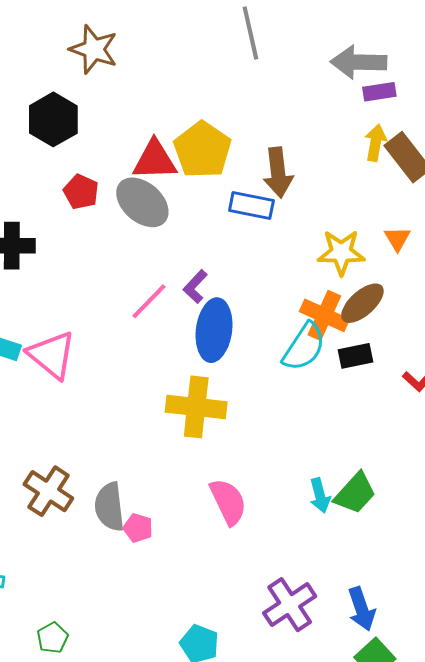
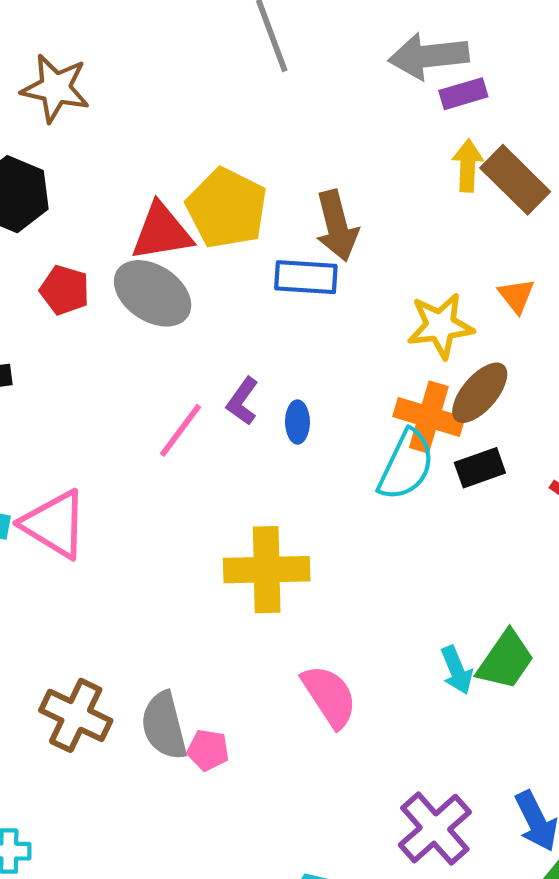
blue ellipse: (214, 330) -> (297, 422), moved, size x0.5

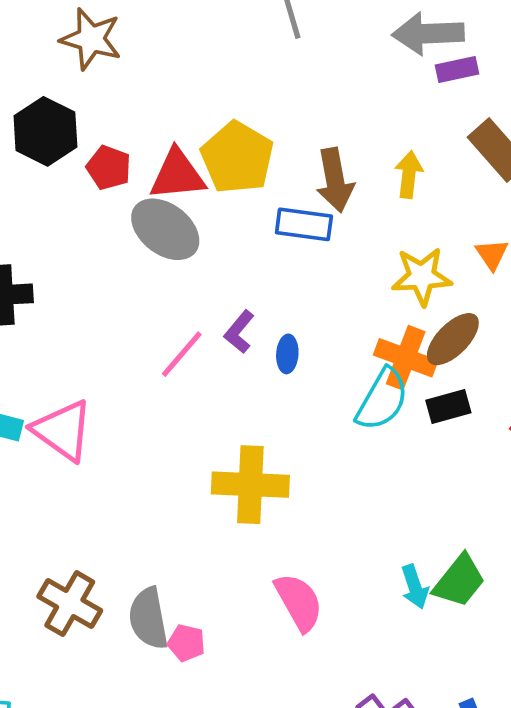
yellow arrow: (468, 166) -> (409, 175), moved
red pentagon: (65, 290) -> (109, 168), moved

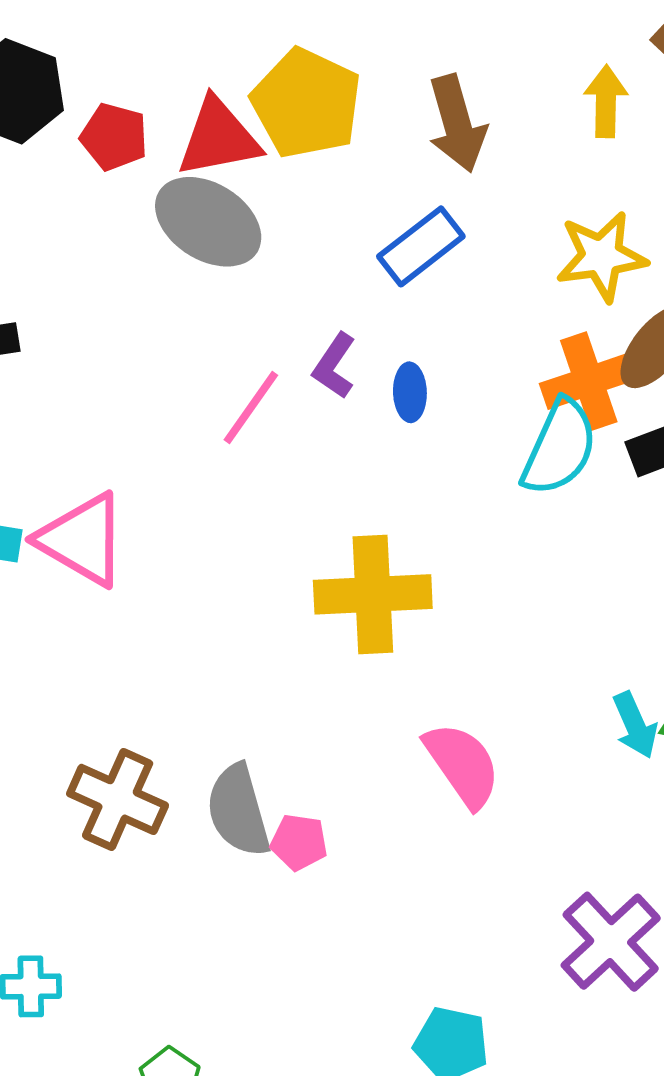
yellow arrow: (409, 175) -> (606, 101), moved
blue rectangle: (304, 224) -> (421, 246), moved, turned -40
orange cross: (406, 358) -> (589, 381), turned -34

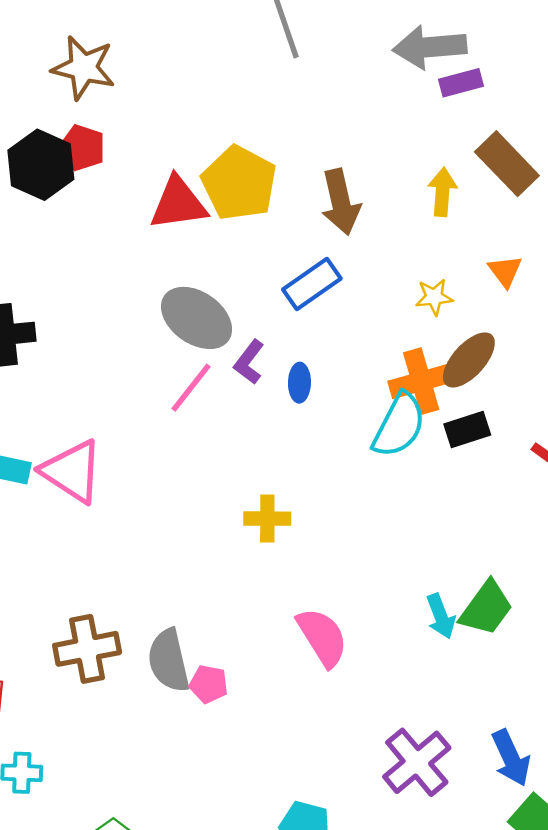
red pentagon: (114, 137) -> (82, 148), moved
gray ellipse: (208, 222) -> (197, 318), moved
yellow star: (601, 256) -> (434, 297), size x0.6
yellow cross: (373, 594) -> (267, 519), size x0.6
brown cross: (118, 799) -> (87, 649), turned -38

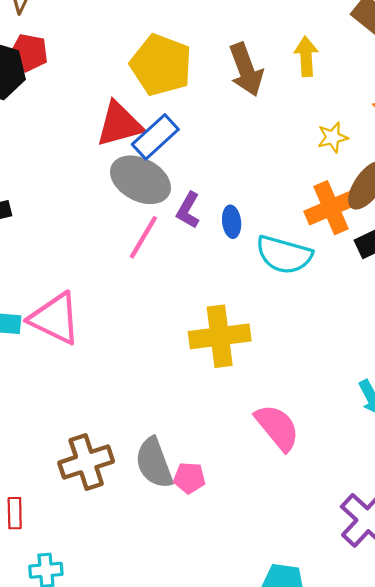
yellow arrow: (442, 192) -> (306, 56), moved
red triangle: (178, 203) -> (119, 124), moved
blue rectangle: (312, 284) -> (155, 137), moved
cyan semicircle: (399, 425) -> (284, 255), moved, turned 86
yellow cross: (267, 519) -> (220, 336), size x1.6

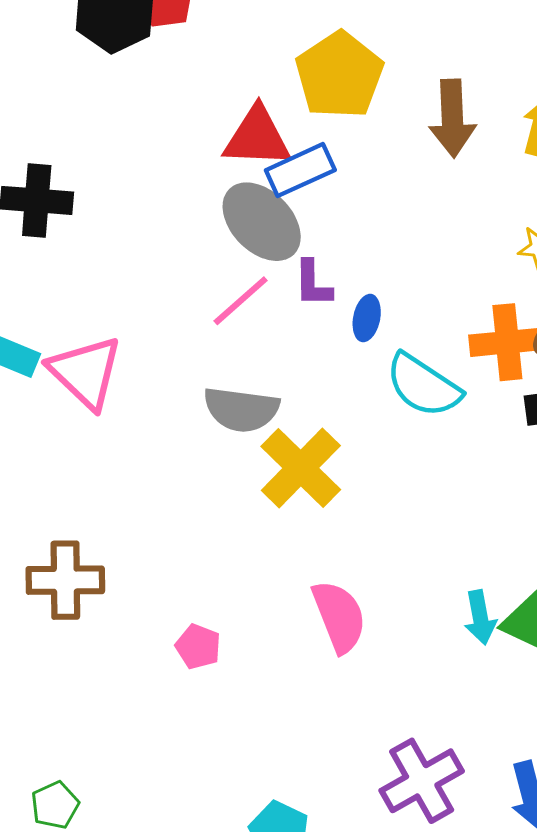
purple L-shape: (188, 210) -> (313, 284), turned -48
yellow cross: (220, 336) -> (301, 468), turned 34
gray semicircle: (154, 463) -> (241, 409), moved, turned -80

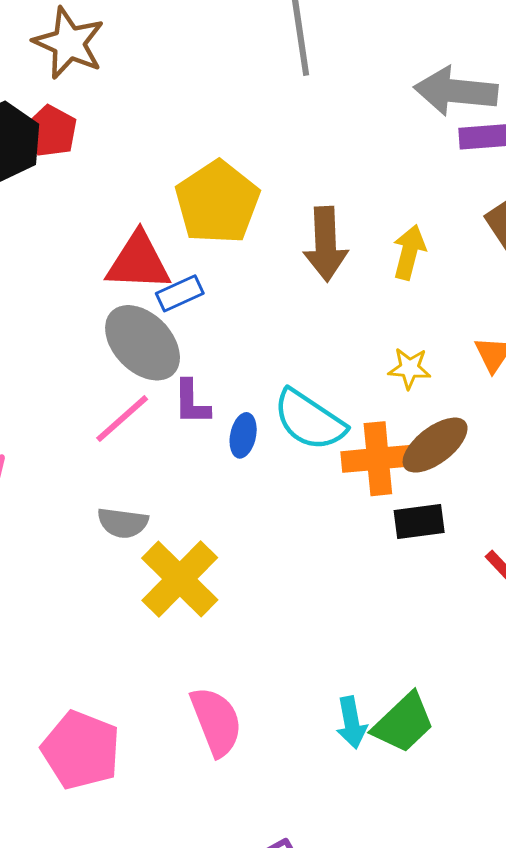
blue rectangle: (300, 170) -> (180, 293), size x0.7
cyan semicircle: (423, 385) -> (309, 420), moved
gray semicircle: (241, 409) -> (123, 523), size x0.7
pink pentagon: (198, 647) -> (81, 750), size x1.8

